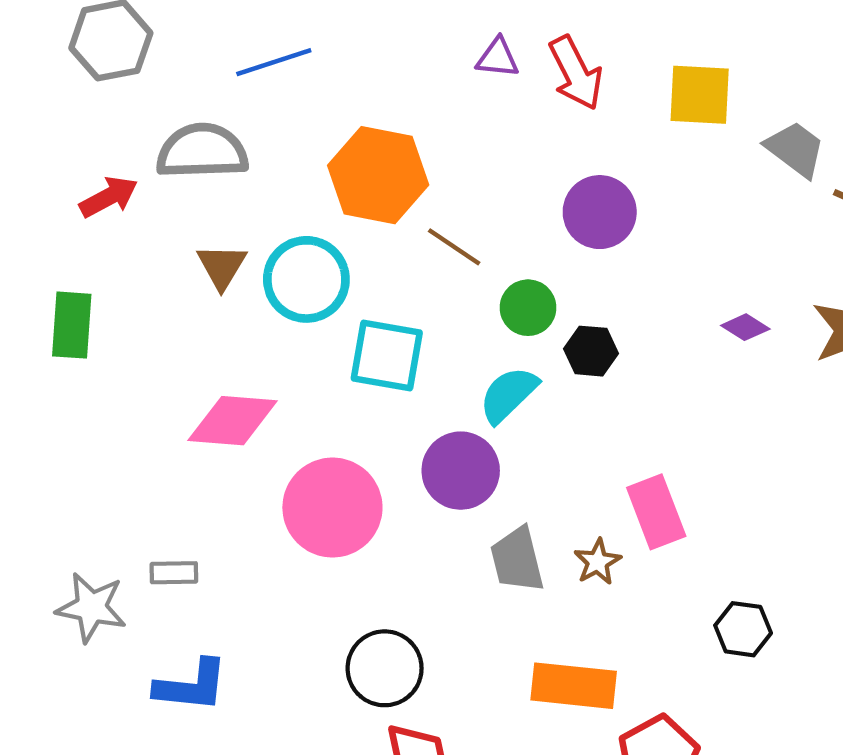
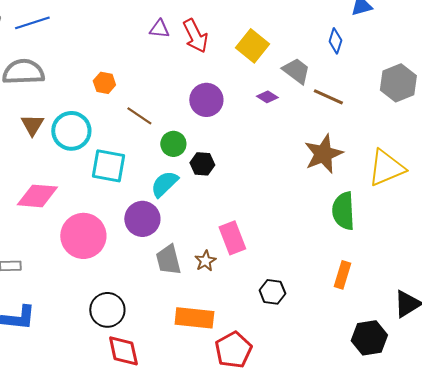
blue line: (274, 62) -> (32, 23), moved
yellow square: (700, 95) -> (252, 46), turned 36
orange hexagon: (378, 175) -> (104, 83), size x0.5
purple diamond: (745, 327) -> (267, 97), moved

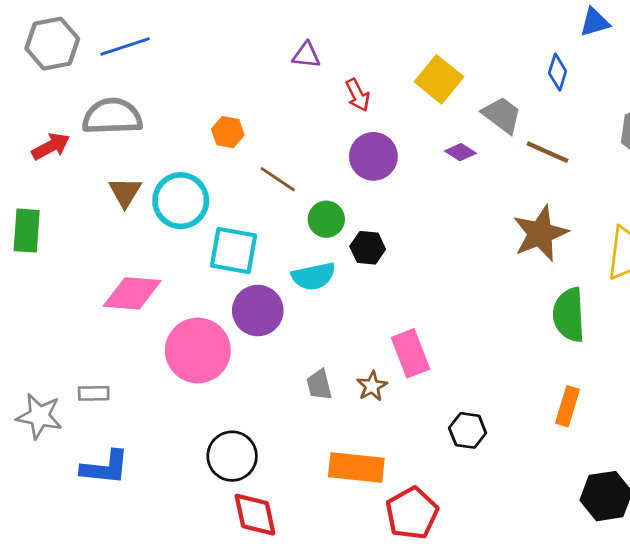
red arrow: (195, 36) -> (358, 95), moved, size x0.7
cyan semicircle: (164, 184) -> (313, 276), turned -148
purple circle: (142, 219) -> (258, 311), moved
gray trapezoid: (168, 260) -> (319, 385), size x0.7

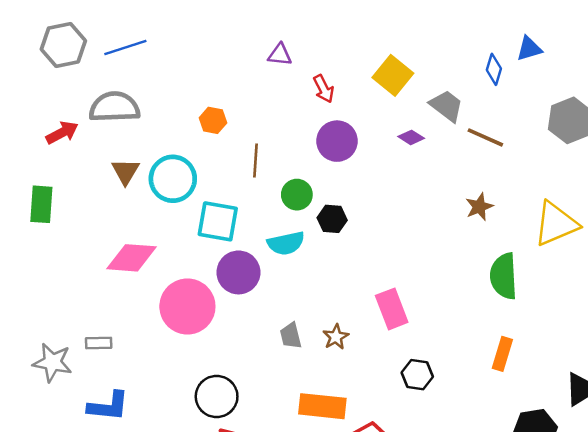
blue triangle: (595, 22) -> (529, 49), moved
brown line: (278, 179) -> (256, 161), turned 60
brown star: (540, 233) -> (479, 207), size x0.6
pink rectangle: (411, 353) -> (392, 309), moved

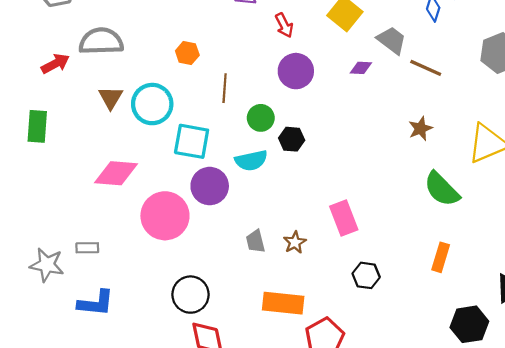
purple diamond: (411, 137) -> (361, 68), turned -30
green semicircle: (504, 276) -> (442, 189), turned -42

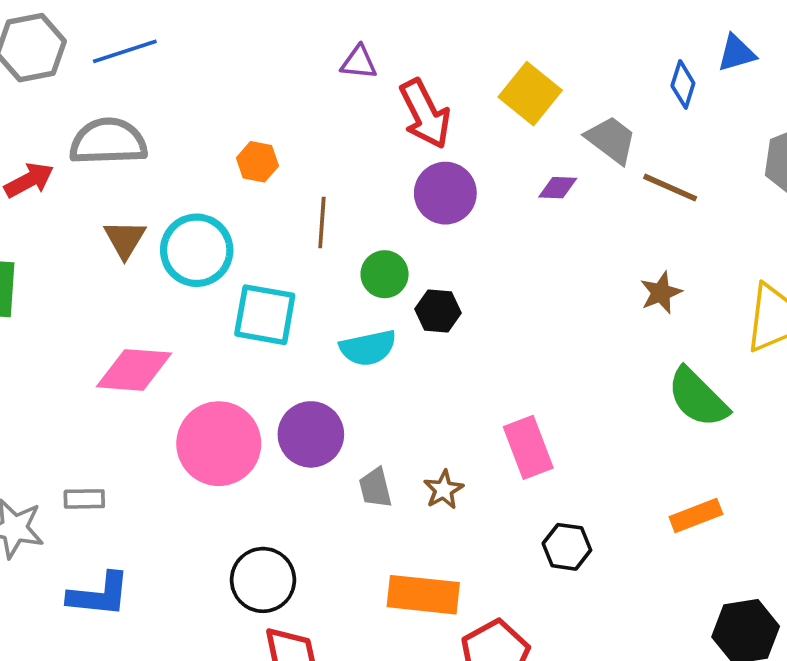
red arrow: (284, 25) -> (425, 114), size x1.6
purple circle: (210, 186) -> (311, 434), moved
orange rectangle: (441, 257) -> (696, 515), turned 52

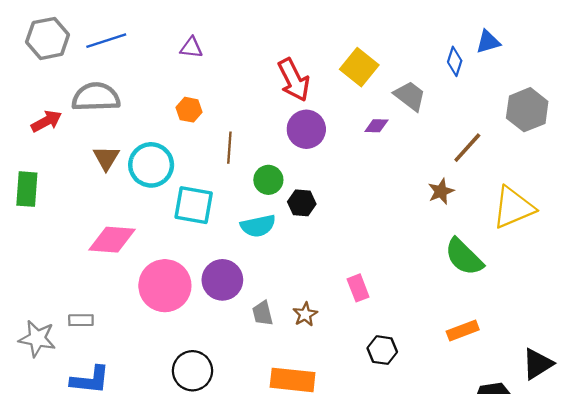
purple triangle: (359, 62) -> (191, 48), moved
brown line: (670, 188) -> (467, 148), moved, turned -72
pink rectangle: (528, 447) -> (358, 288), size x0.7

